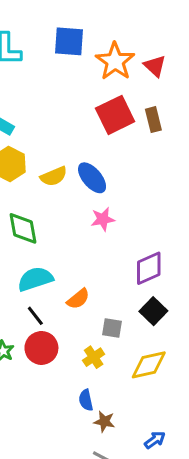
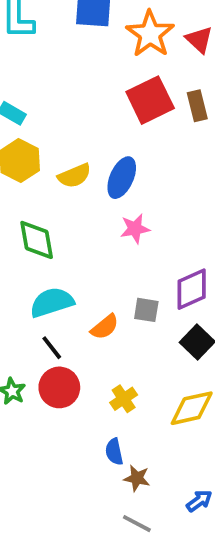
blue ellipse: (92, 178) -> (122, 178), turned 64
gray square: (112, 328) -> (146, 310), moved

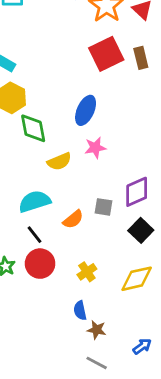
yellow semicircle: (74, 176) -> (59, 161), moved
green diamond: (37, 240) -> (33, 128), moved

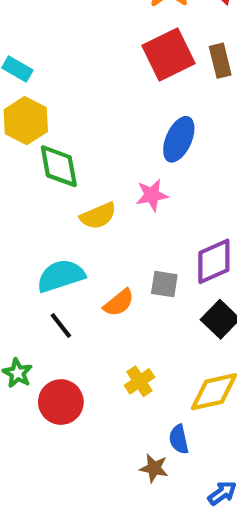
blue ellipse: (86, 110) -> (179, 139), moved
red circle: (40, 264) -> (61, 402), moved
blue semicircle: (80, 310) -> (179, 439), moved

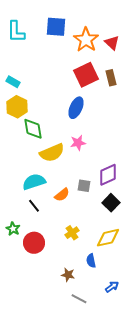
blue ellipse: (179, 139) -> (76, 108), moved
yellow semicircle: (98, 216) -> (52, 153), size x1.4
brown star: (154, 468) -> (68, 275), moved

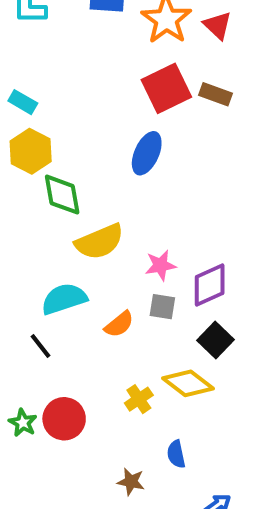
brown rectangle: (111, 78) -> (216, 94), turned -56
pink star: (78, 143) -> (160, 265), moved
black line: (34, 206) -> (40, 346), moved
green star: (13, 229) -> (23, 423), moved
yellow diamond: (108, 238) -> (188, 383), moved, turned 50

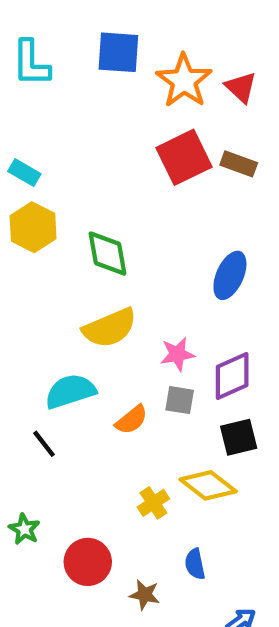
blue ellipse: (147, 153) -> (230, 275), moved
green diamond: (62, 195) -> (107, 254), moved
black square: (216, 340) -> (239, 437), turned 32
red circle: (64, 419) -> (88, 562), moved

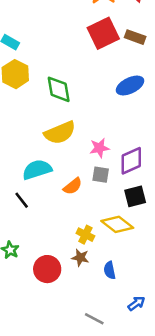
blue ellipse: (230, 275) -> (130, 86), moved, turned 40
yellow cross: (153, 503) -> (85, 235), turned -30
brown star: (145, 595) -> (80, 258), moved

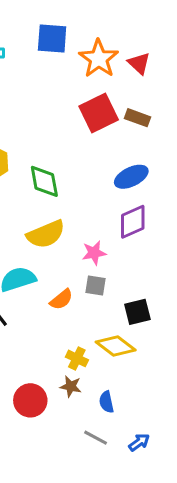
purple diamond: (131, 161) -> (133, 222), moved
gray line: (94, 319) -> (96, 438), moved

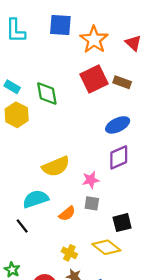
red triangle: (139, 63) -> (133, 43), moved
green diamond: (44, 181) -> (47, 93), moved
yellow cross: (77, 358) -> (69, 253), moved

